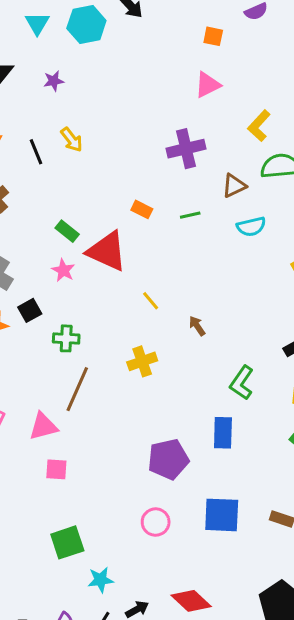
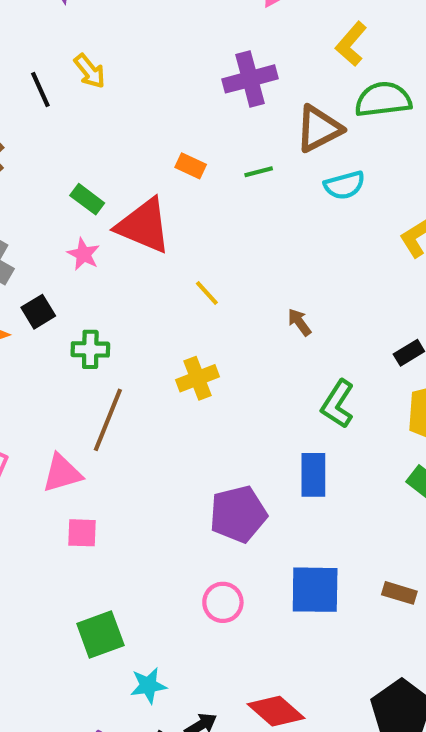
brown triangle: (234, 186) -> (319, 129), size x1.4
brown arrow: (197, 326) -> (299, 322), moved

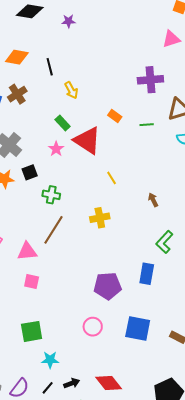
yellow arrow: (90, 71) -> (71, 90), moved

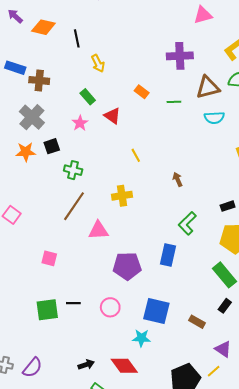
brown cross: (17, 94) -> (39, 80), moved, turned 36
red triangle: (87, 140) -> (112, 116), size x0.6
pink triangle: (27, 251) -> (98, 230), moved
cyan star: (50, 360) -> (141, 338), moved
black line: (48, 388) -> (73, 303), moved, turned 48

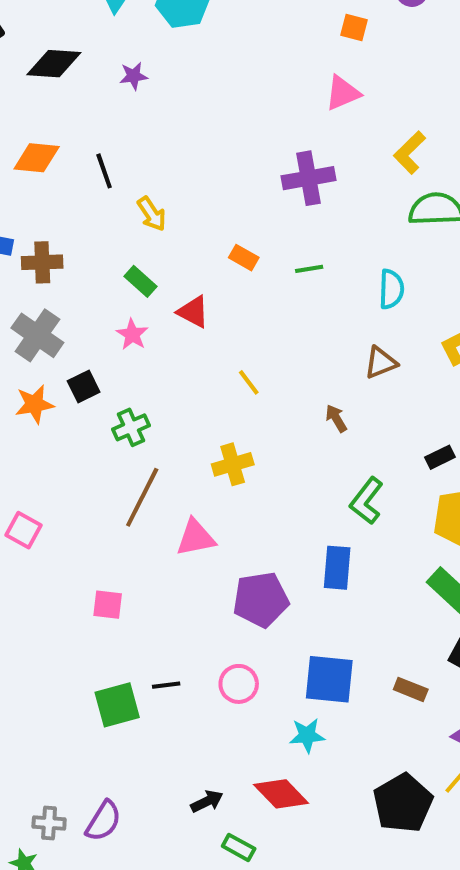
brown triangle: (208, 87) -> (381, 363), moved, size x0.7
cyan semicircle: (214, 118) -> (391, 289), turned -78
green cross: (73, 170) -> (131, 427), turned -30

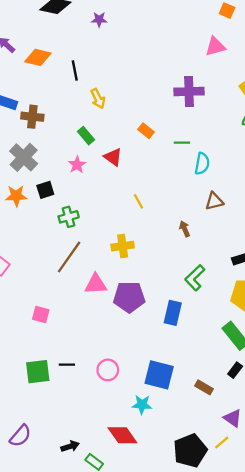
cyan semicircle: (391, 289) -> (202, 164), moved
purple pentagon: (261, 600) -> (129, 297), moved
black arrow: (207, 801) -> (70, 446), moved

